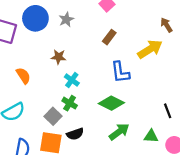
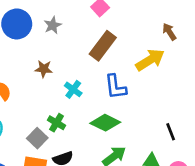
brown rectangle: (109, 37) -> (103, 46), size x1.6
cyan cross: (72, 80) -> (73, 89), moved

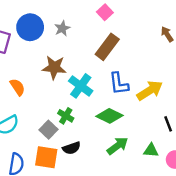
yellow arrow: (150, 60) -> (150, 91), moved
brown star: (44, 69) -> (54, 68), size x1.5
cyan cross: (73, 89) -> (81, 86), size x1.5

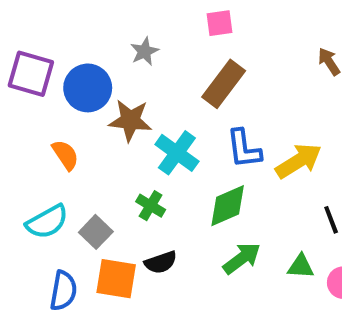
pink square: (105, 12) -> (220, 23), turned 35
blue circle: (30, 27) -> (88, 88), moved
green diamond: (109, 116) -> (228, 206), turned -50
gray square: (49, 130) -> (96, 232), moved

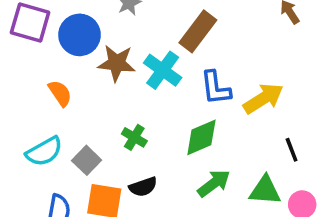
cyan cross: (177, 153) -> (163, 70), moved
green triangle: (301, 266) -> (265, 190), size x1.4

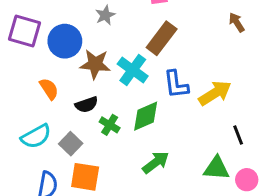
green diamond: (201, 137) -> (146, 116), moved
green arrow: (214, 183) -> (156, 162), moved
black semicircle: (143, 187) -> (87, 105), moved

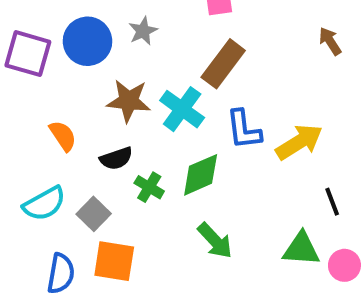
blue circle: (65, 41) -> (87, 41), moved
green arrow: (156, 162) -> (215, 241), turned 84

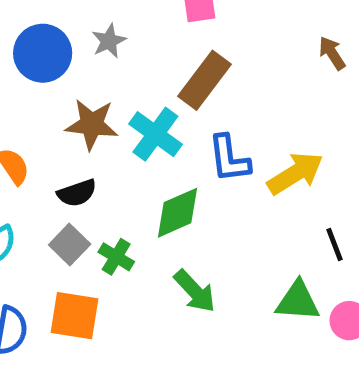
green cross: (149, 187) -> (116, 257), moved
gray square: (94, 214) -> (70, 245), moved

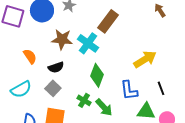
blue L-shape: (229, 159) -> (129, 90), moved
green diamond: (178, 213) -> (97, 75), turned -45
green cross: (116, 257) -> (84, 100), moved

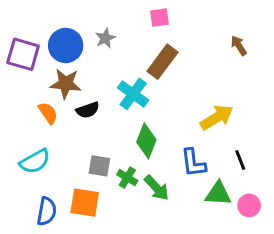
brown star: (62, 39) -> (66, 84), moved
black semicircle: (56, 67) -> (88, 110), moved
gray square: (53, 88) -> (99, 166), moved, turned -35

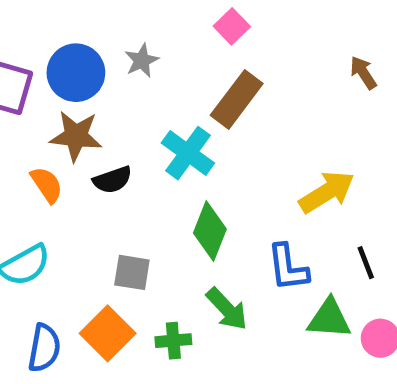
pink square: (160, 18) -> (232, 26), turned -36
green cross: (127, 178) -> (173, 341), moved, turned -36
orange square: (85, 203) -> (108, 333), turned 36

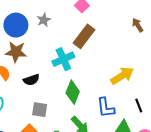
cyan cross: (188, 153) -> (63, 59), turned 30
black semicircle: (112, 180) -> (31, 80), moved

